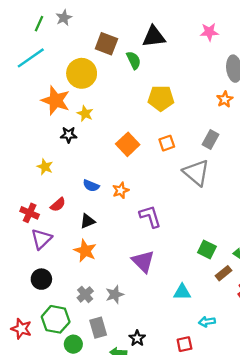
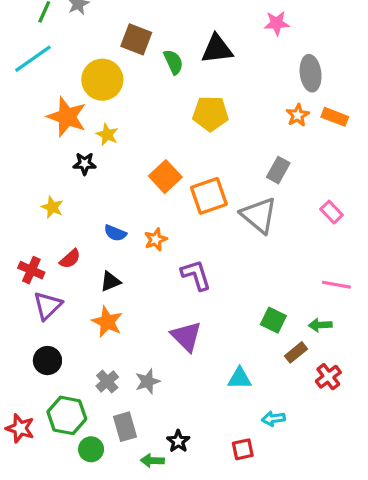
black triangle: (154, 37) -> (217, 49), moved
orange square: (167, 143) -> (209, 196), moved, size x1.6

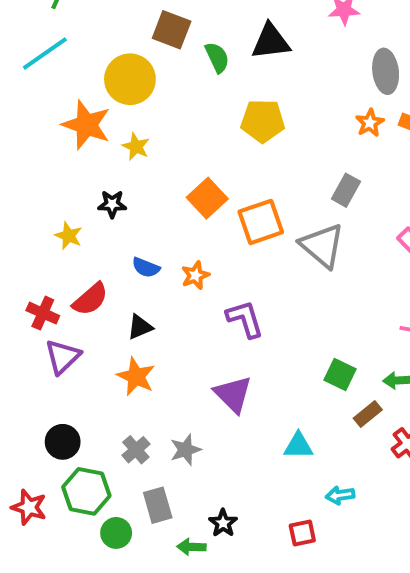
black star: (85, 164) -> (112, 204), moved
red semicircle: (70, 259) -> (90, 299), size x1.4
black circle: (47, 361) -> (63, 442), moved

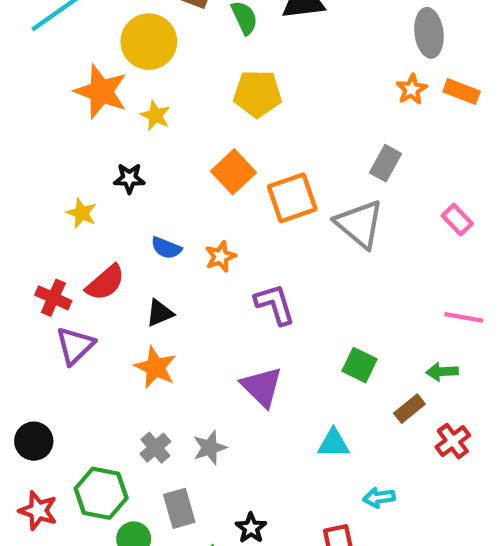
yellow pentagon: (263, 121) -> (257, 94), moved
green square: (340, 374) -> (359, 365), moved
black circle: (63, 442) -> (34, 441), moved

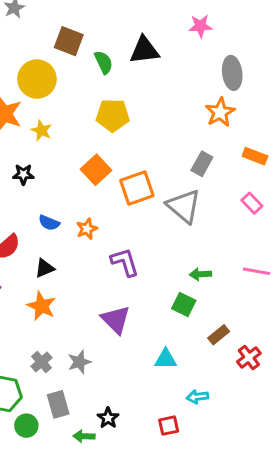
orange star: (412, 89) -> (220, 112), size x1.4
orange rectangle: (462, 92) -> (255, 156), moved
green arrow: (442, 372) -> (200, 274), moved

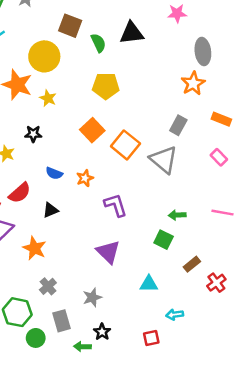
orange square: (137, 188) -> (125, 145), turned -32
orange star: (41, 306) -> (34, 248), moved
gray star: (79, 362) -> (92, 297), moved

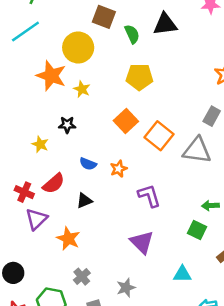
gray triangle: (164, 160) -> (197, 150), turned -32

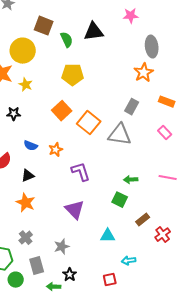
orange star: (68, 239) -> (26, 203), moved

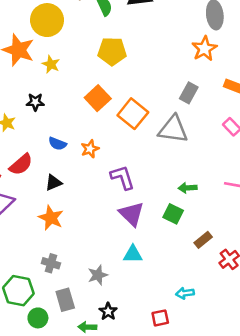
purple triangle: (75, 210) -> (132, 214), moved
cyan triangle: (108, 236) -> (133, 254), moved
gray cross: (26, 238) -> (51, 263), turned -32

